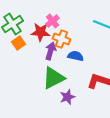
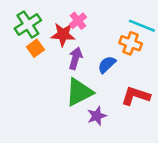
orange cross: (62, 39) -> (131, 43), moved
blue semicircle: (76, 56) -> (107, 65), turned -56

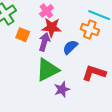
red star: (63, 35) -> (52, 27), moved
orange square: (35, 48) -> (23, 35), moved, turned -32

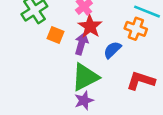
red star: (52, 27) -> (90, 26), turned 30
purple star: (62, 89) -> (84, 101), moved

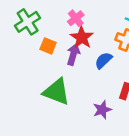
green triangle: (85, 77) -> (56, 92), moved, turned 48
purple star: (84, 101) -> (102, 110), moved

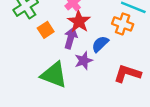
orange square: (48, 46) -> (46, 30), turned 35
purple star: (102, 110) -> (84, 61), moved

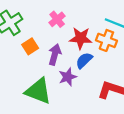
red star: (79, 22) -> (81, 38), moved, turned -30

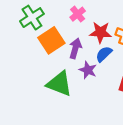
orange square: (30, 46) -> (51, 40), size x1.6
purple star: (68, 77) -> (88, 70), turned -30

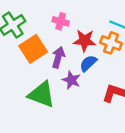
pink cross: (78, 14) -> (61, 21), turned -35

